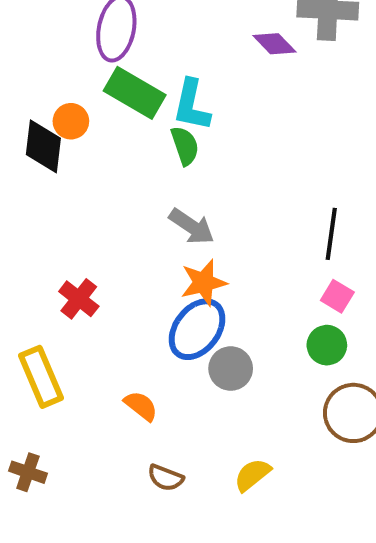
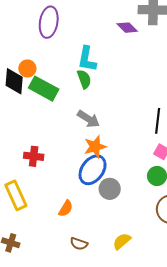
green rectangle: (135, 93) -> (44, 89), moved
red cross: (79, 299) -> (34, 156), turned -30
orange semicircle: (141, 406) -> (66, 208), turned 84

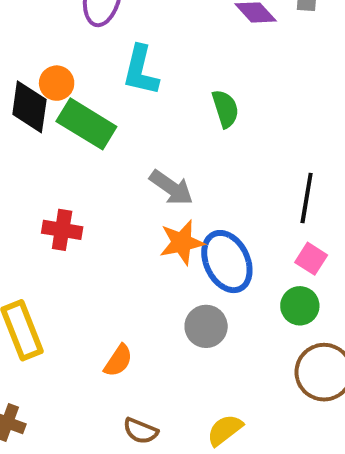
cyan L-shape: (87, 59) -> (141, 70), moved
green semicircle: (84, 79) -> (225, 109), moved
red cross: (34, 156) -> (62, 230), moved
blue ellipse: (93, 170) -> (227, 262), moved, turned -64

